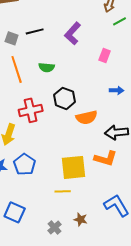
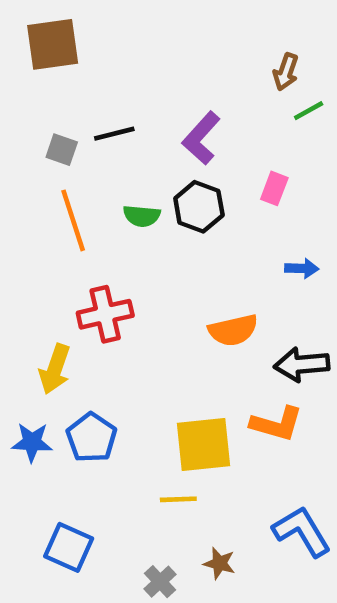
black hexagon: (65, 98) -> (199, 207), moved

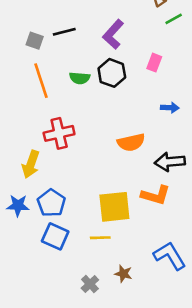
blue square: (69, 547) -> (55, 236), moved

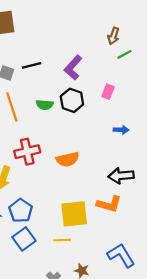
orange semicircle: (131, 142) -> (68, 159), moved
blue square: (55, 236) -> (24, 239), turned 30

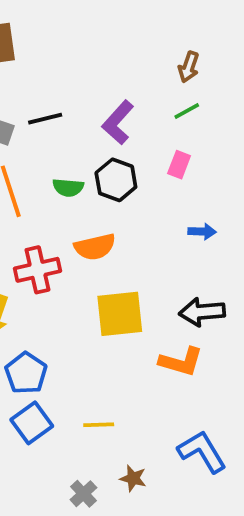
green line: (124, 54) -> (187, 111), moved
orange semicircle: (68, 159) -> (95, 247), moved
yellow square: (74, 214) -> (120, 314), moved

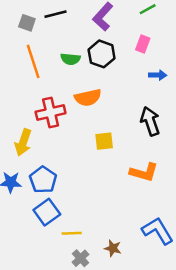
blue arrow: (202, 232) -> (158, 75), moved
black arrow: (202, 312) -> (150, 121), moved, turned 76
yellow square: (120, 314) -> (104, 141), size x0.6
yellow line: (99, 425) -> (72, 233), moved

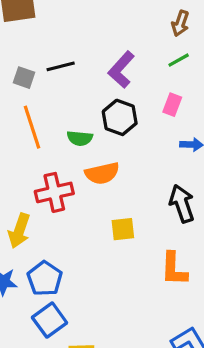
green semicircle: (70, 59) -> (80, 138), moved
orange L-shape: (144, 172) -> (174, 269), turned 76

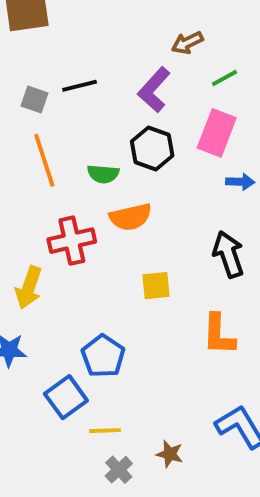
brown arrow: (180, 23) -> (187, 43), moved, turned 45
pink rectangle: (172, 105) -> (217, 133), size x1.6
blue pentagon: (45, 279) -> (103, 356), moved

